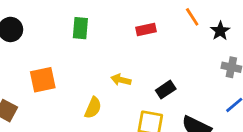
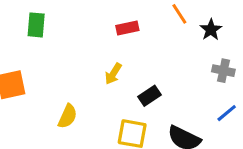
green rectangle: (80, 28) -> (36, 25), moved
yellow arrow: (121, 80) -> (113, 74), moved, turned -72

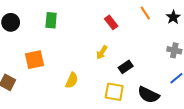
red rectangle: (127, 28) -> (111, 22), turned 64
black star: (211, 30) -> (173, 17), moved

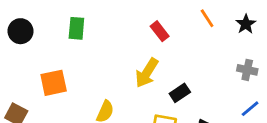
yellow arrow: (102, 52) -> (147, 73), size x1.5

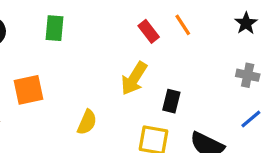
orange line: (207, 18) -> (183, 25), moved
black rectangle: (180, 93) -> (171, 101), turned -42

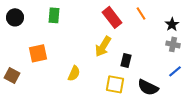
black star: (246, 23) -> (172, 24), moved
orange line: (183, 25) -> (141, 13), moved
red rectangle: (149, 31) -> (112, 17), size x1.5

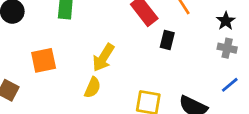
yellow arrow: (103, 46) -> (103, 58), moved
black rectangle: (126, 60) -> (167, 40), moved

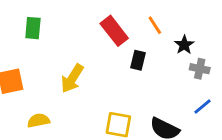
black star: (226, 21) -> (184, 45), moved
yellow semicircle: (93, 88) -> (39, 120), moved, turned -125

